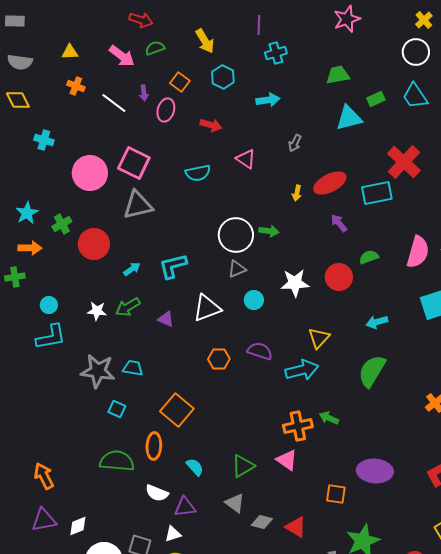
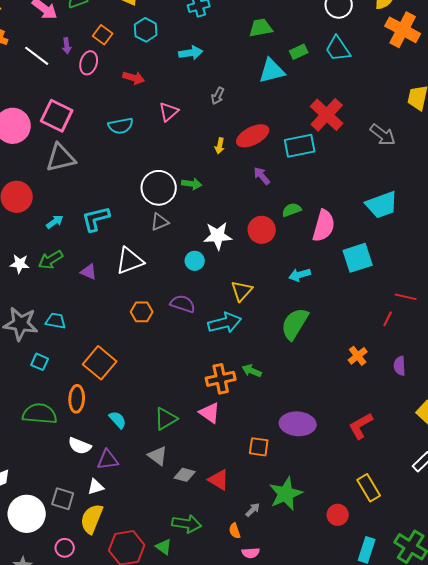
pink triangle: (246, 159) -> (169, 112), turned 45
pink semicircle: (418, 252) -> (324, 226), moved
cyan circle: (254, 300) -> (195, 261), moved

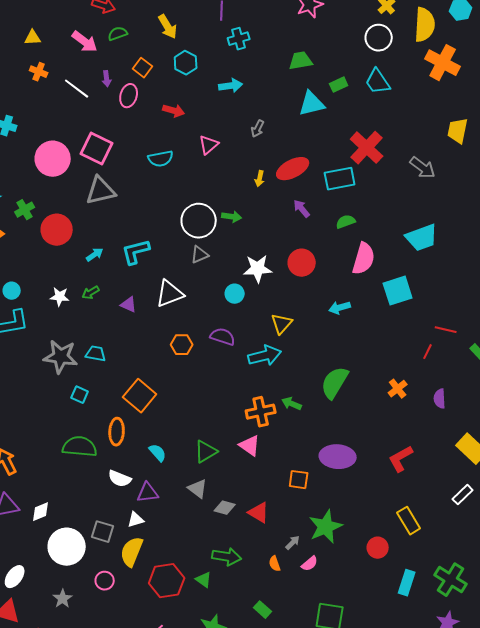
green semicircle: (292, 210) -> (346, 222), moved
green arrow: (51, 260) -> (91, 293), size x0.7
green semicircle: (295, 324) -> (335, 383), moved
pink semicircle: (251, 553) -> (310, 564), moved, turned -36

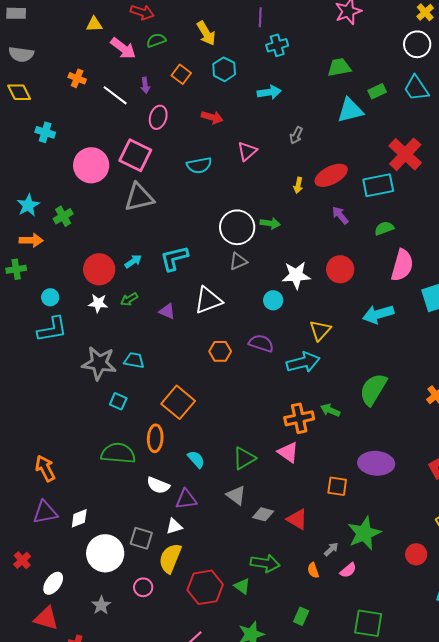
yellow triangle: (33, 38) -> (94, 24), moved
pink ellipse: (129, 96) -> (158, 117), moved
red circle: (57, 230) -> (99, 269), moved
cyan arrow: (340, 308) -> (378, 314), size x1.4
green rectangle: (263, 610) -> (301, 616), turned 72

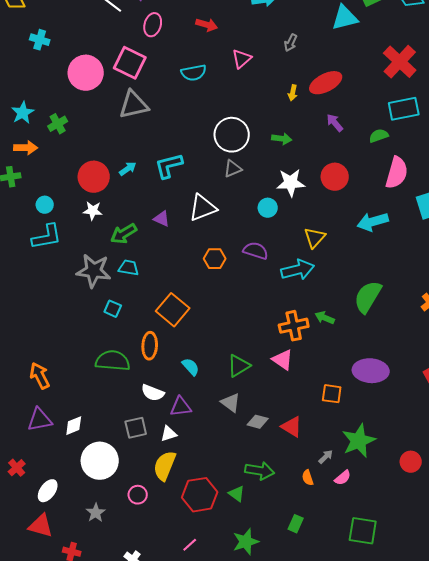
cyan rectangle: (378, 185) -> (404, 109), moved
green arrow: (270, 223) -> (282, 139), moved
green arrow: (129, 299) -> (124, 234), moved, size x1.5
gray square: (141, 538) -> (136, 428), moved, turned -30

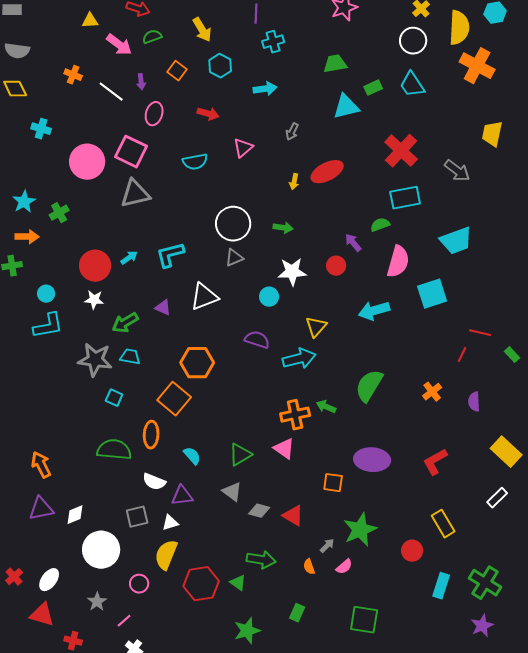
purple arrow: (335, 123) -> (353, 243), moved
red circle: (335, 177) -> (336, 266), size x0.7
orange hexagon: (215, 259) -> (197, 363), moved, size x1.5
red cross: (17, 468) -> (14, 577), moved
pink line: (190, 545) -> (124, 621), moved

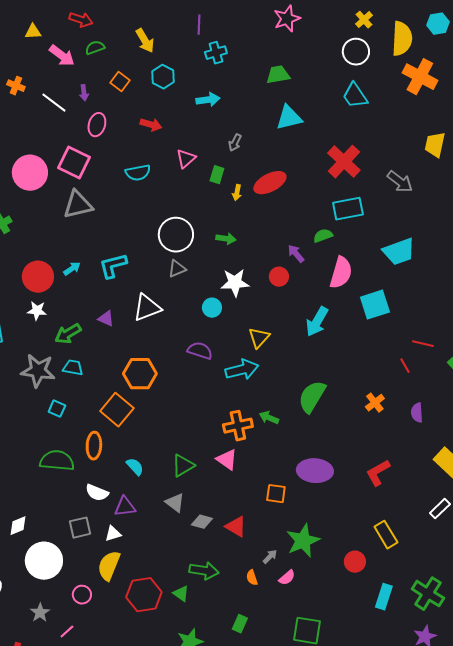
green rectangle: (373, 88) -> (217, 175), moved, turned -48
cyan arrow: (374, 311) -> (317, 322), turned -44
red line: (462, 355) -> (405, 366), turned -56

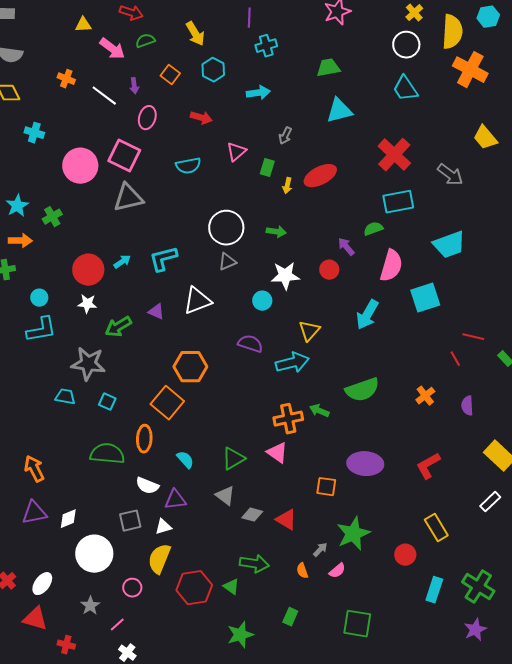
yellow trapezoid: (435, 145) -> (485, 138), turned -52
cyan trapezoid: (73, 368) -> (65, 397), moved
green semicircle: (312, 397) -> (362, 390), turned -140

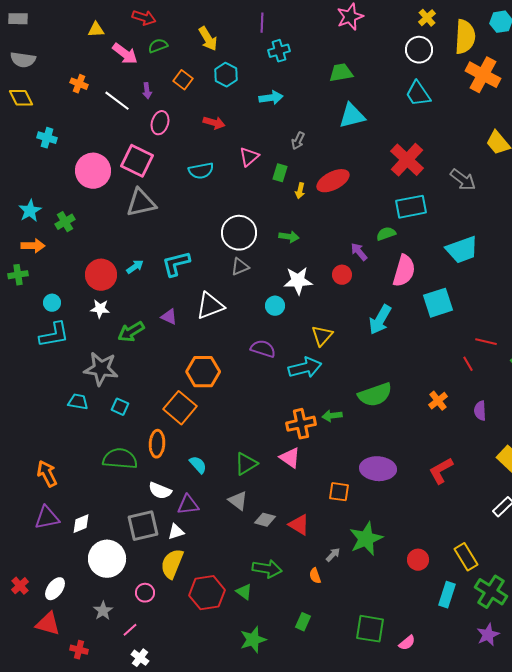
green arrow: (319, 411) -> (332, 416), turned -30
gray square: (130, 521) -> (143, 526), size x1.4
yellow rectangle: (436, 528) -> (466, 557), moved
pink semicircle: (337, 571) -> (407, 643), moved

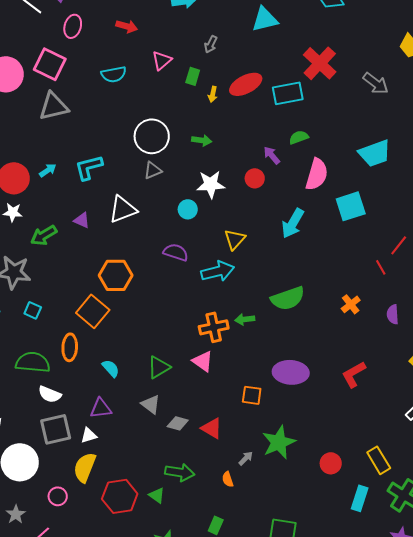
cyan rectangle: (411, 207) -> (288, 93), moved
red line: (486, 342) -> (399, 245), turned -65
white semicircle: (160, 491) -> (50, 394), moved

